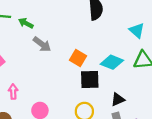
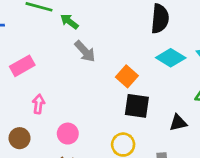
cyan diamond: (112, 62) -> (171, 58), moved
black triangle: (118, 99) -> (178, 123), moved

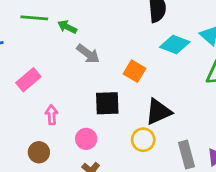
black square: (137, 106) -> (107, 103), moved
black triangle: (178, 123) -> (158, 112), moved, size x1.5

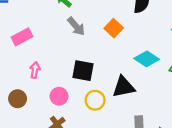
cyan diamond: (175, 45) -> (147, 59), moved
orange square: (134, 71) -> (114, 28), moved
yellow circle: (143, 140) -> (95, 100), moved

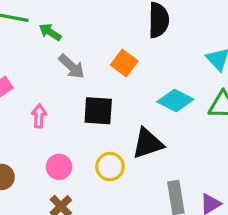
pink arrow: (35, 70) -> (39, 116), moved
black square: (83, 71) -> (98, 111), moved

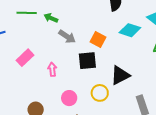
orange square: (124, 63) -> (98, 40), moved
cyan diamond: (175, 101) -> (130, 30), moved

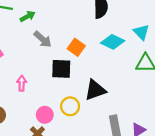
green arrow: (51, 18) -> (28, 16), turned 120
pink arrow: (52, 69) -> (22, 83), moved
pink circle: (69, 98) -> (45, 115), moved

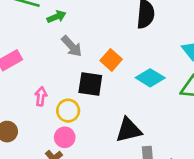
cyan diamond: (113, 42) -> (150, 78), moved
black triangle: (95, 90) -> (129, 130), moved
yellow circle: (70, 106) -> (68, 111), moved

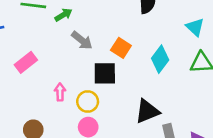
cyan diamond: (150, 78) -> (160, 59), turned -76

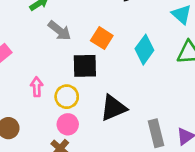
black triangle: (147, 111) -> (113, 108), moved

